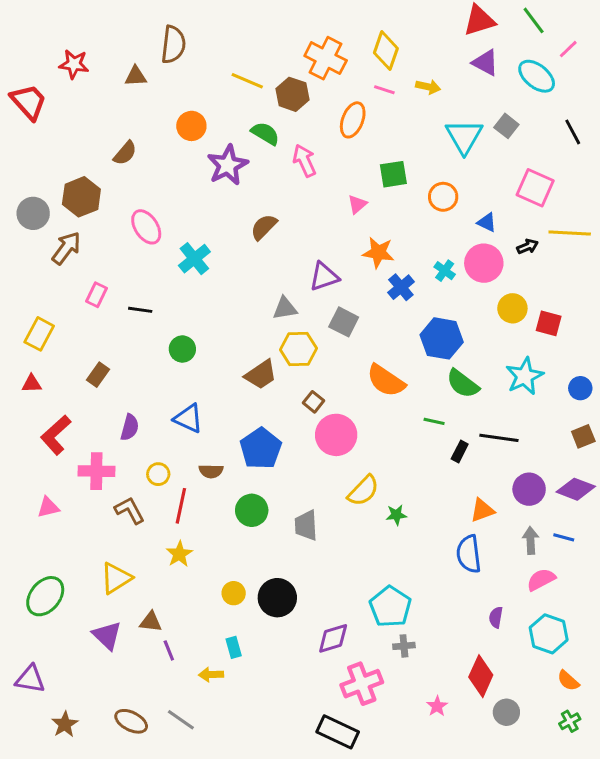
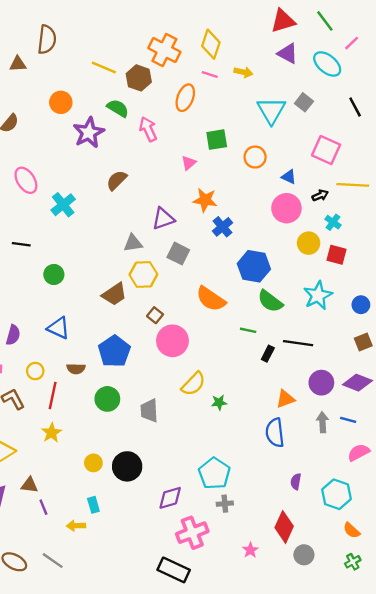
cyan cross: (445, 271) -> (333, 222), moved
pink semicircle: (541, 580) -> (359, 452), moved

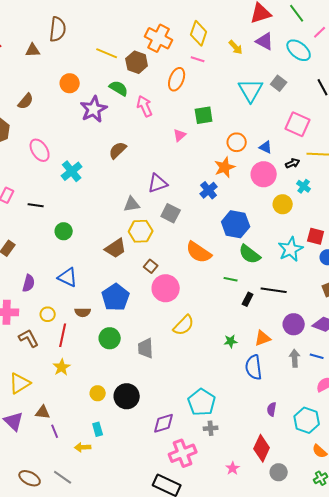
yellow arrow: (243, 72) -> (236, 47), moved, turned 35
orange circle: (255, 157) -> (237, 142), moved
orange star: (205, 200) -> (225, 167), moved, turned -30
red square: (336, 255) -> (316, 236), moved
green star: (219, 402) -> (231, 341), moved

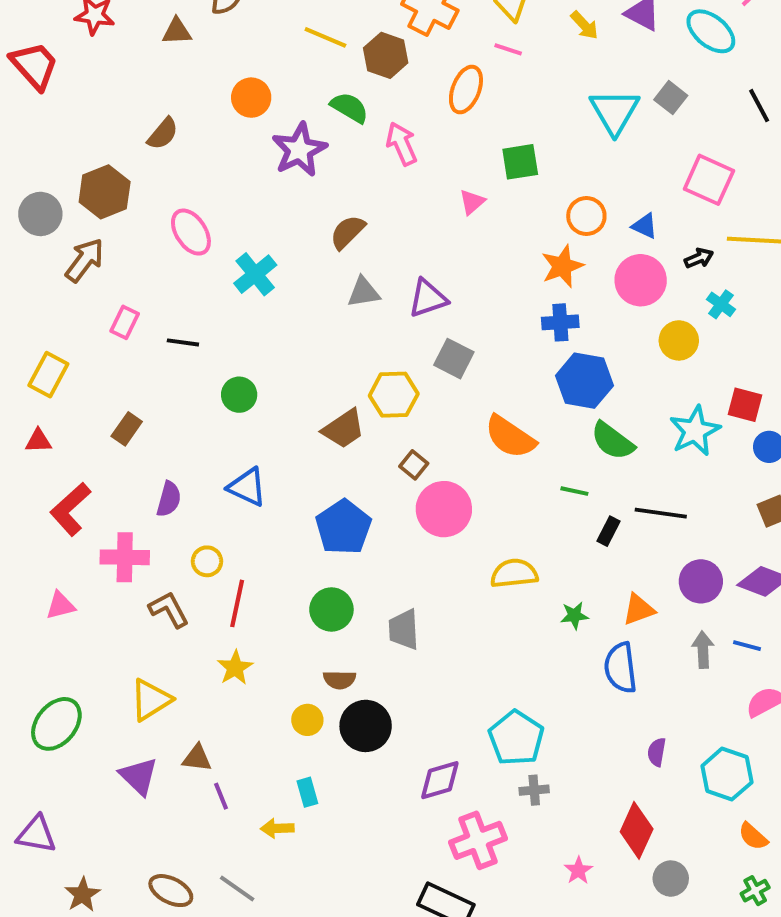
blue cross: (209, 190) -> (560, 322), moved, turned 36
gray triangle: (132, 204) -> (364, 292), moved
brown semicircle: (83, 312) -> (339, 680), moved
yellow semicircle: (184, 325) -> (514, 573), moved, turned -140

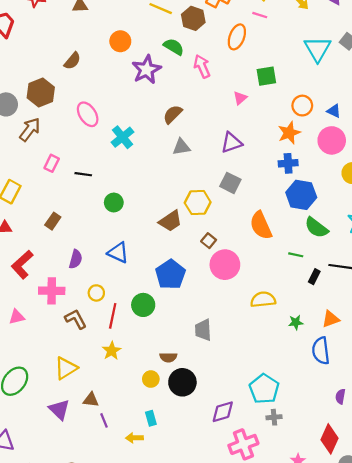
purple triangle: (428, 298) -> (231, 143), moved
orange semicircle: (510, 437) -> (261, 225), turned 32
green circle: (331, 609) -> (143, 305), moved

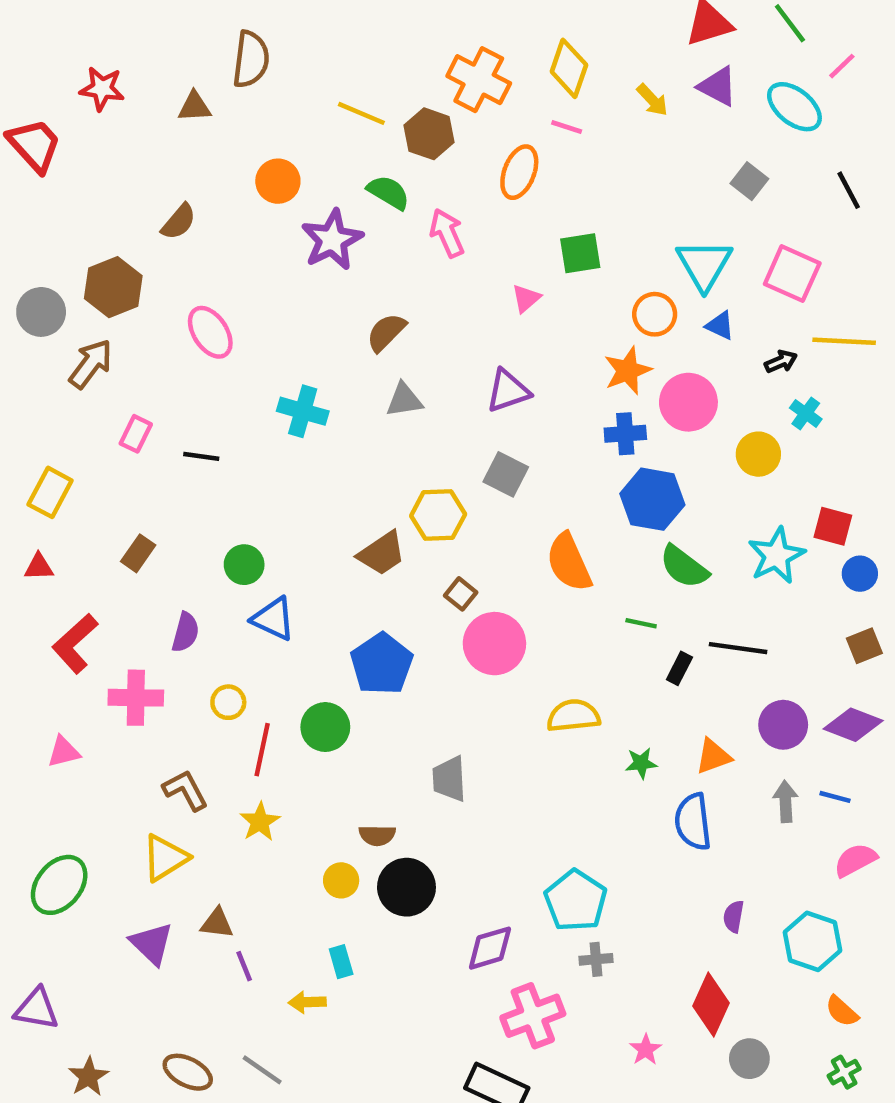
cyan triangle: (318, 49) -> (704, 265), moved
cyan cross: (122, 137) -> (303, 411), moved, turned -35
pink circle: (332, 140) -> (688, 402), moved
green circle: (114, 203) -> (244, 565), moved
brown L-shape: (76, 319) -> (185, 790), moved

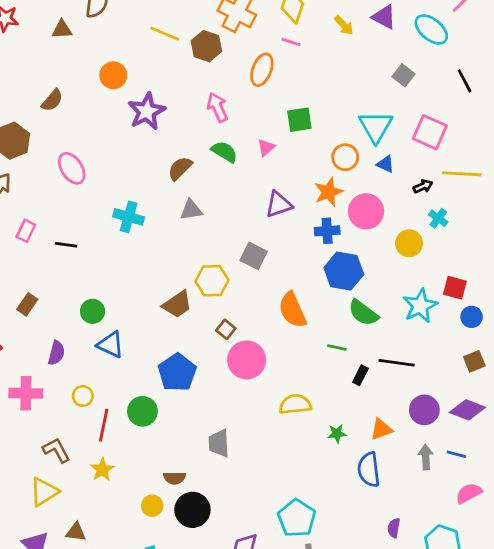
green semicircle: (388, 192) -> (224, 152), moved
purple triangle: (508, 391) -> (279, 204), moved

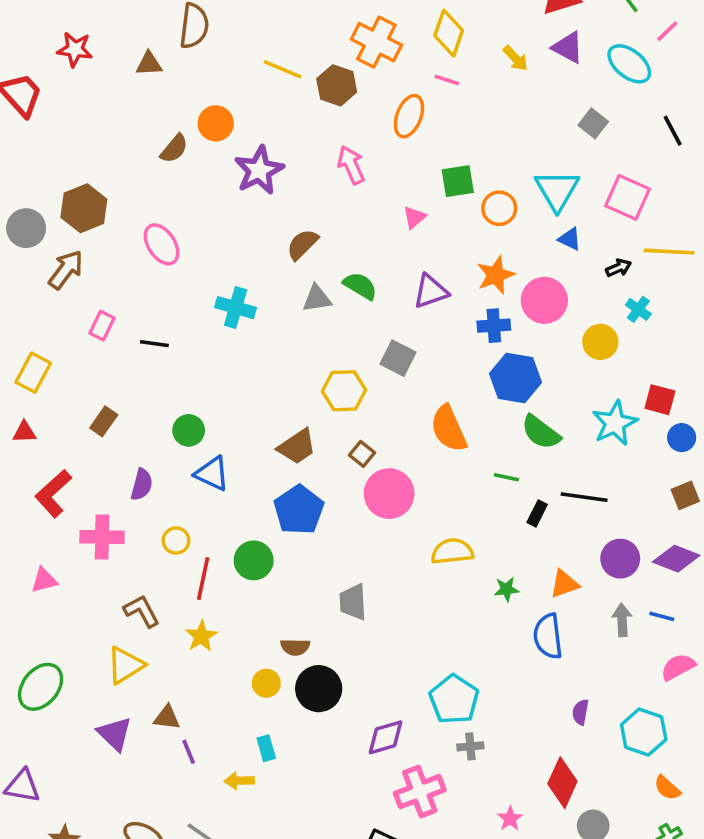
brown semicircle: (52, 100) -> (174, 149), moved
green semicircle: (224, 152) -> (360, 286), moved
orange circle: (345, 157) -> (499, 208), moved
brown trapezoid: (177, 304) -> (297, 447), moved

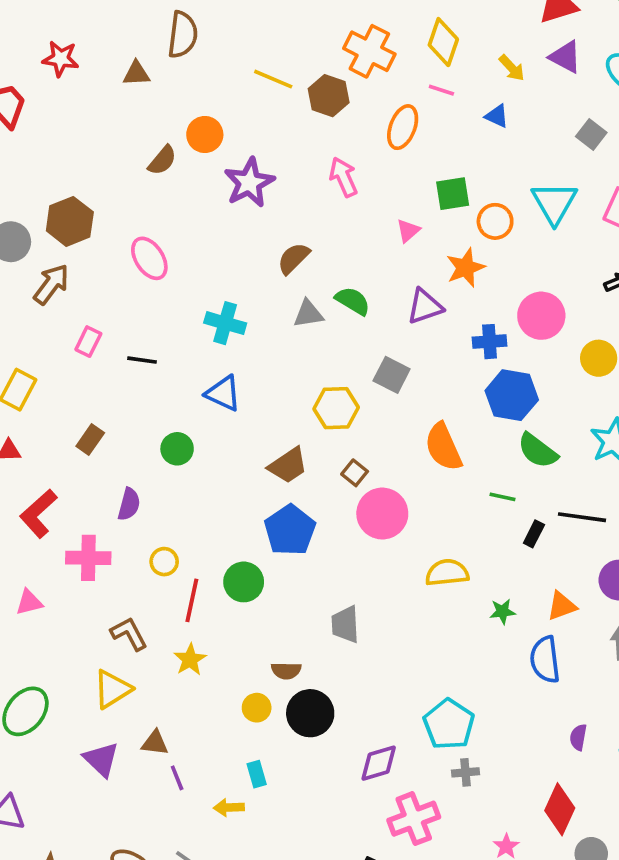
blue triangle: (570, 239) -> (497, 116), moved
orange star: (496, 275) -> (466, 268), moved
blue triangle: (212, 474) -> (223, 393), moved

